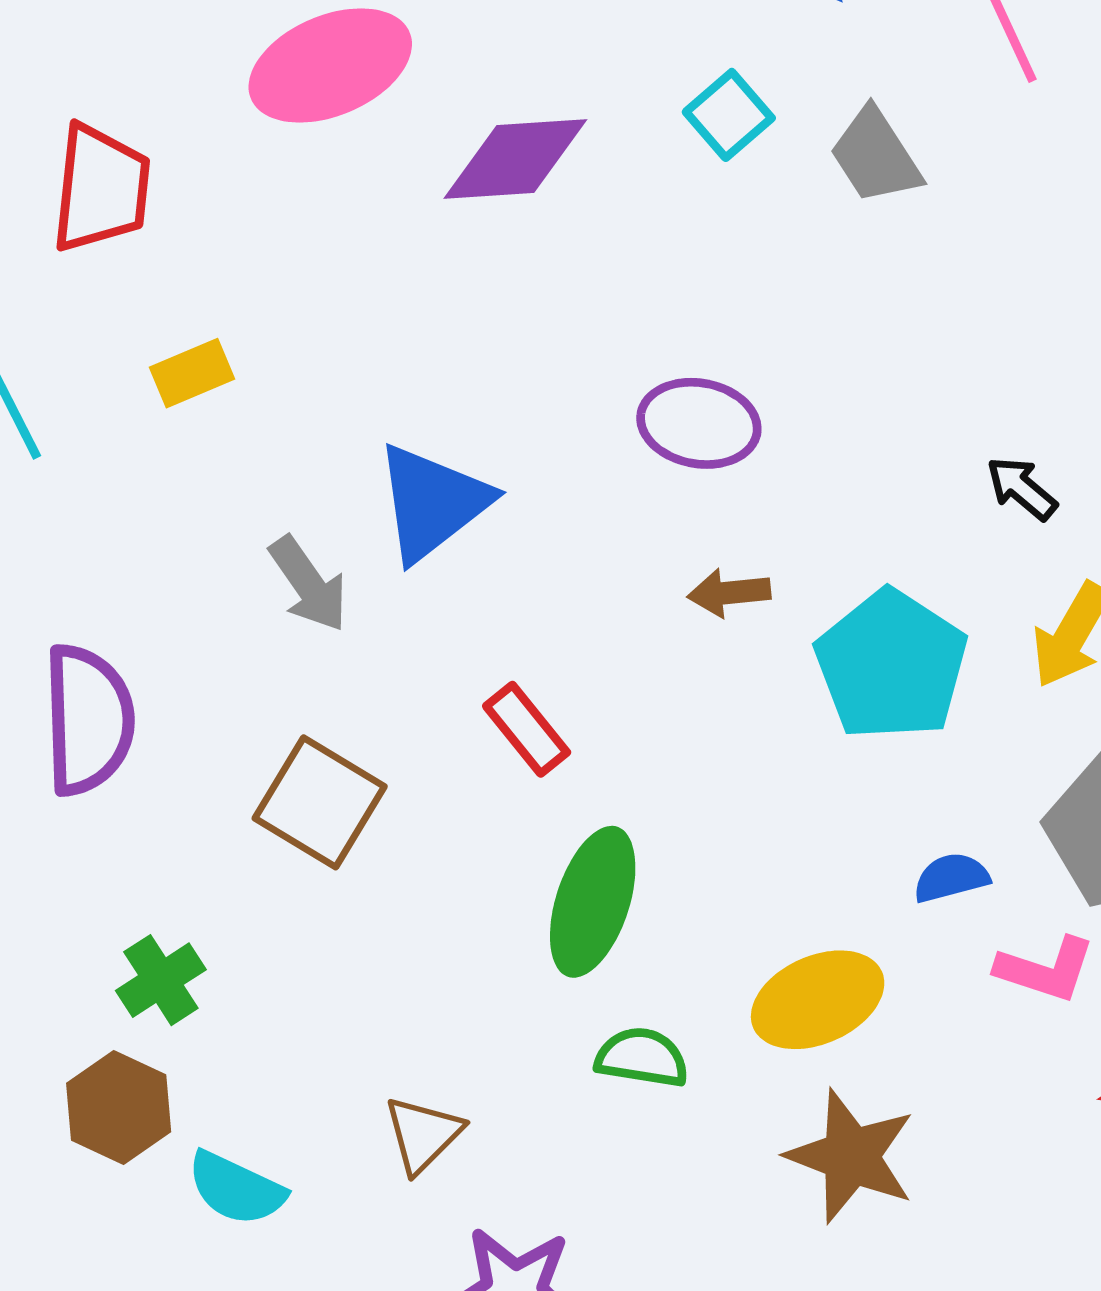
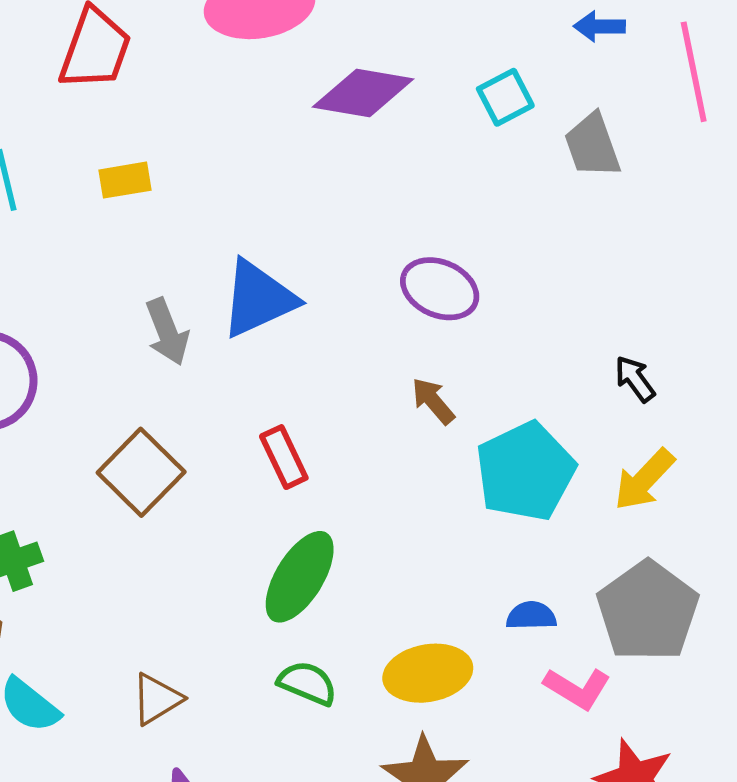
brown arrow: (729, 593) -> (433, 401), turned 42

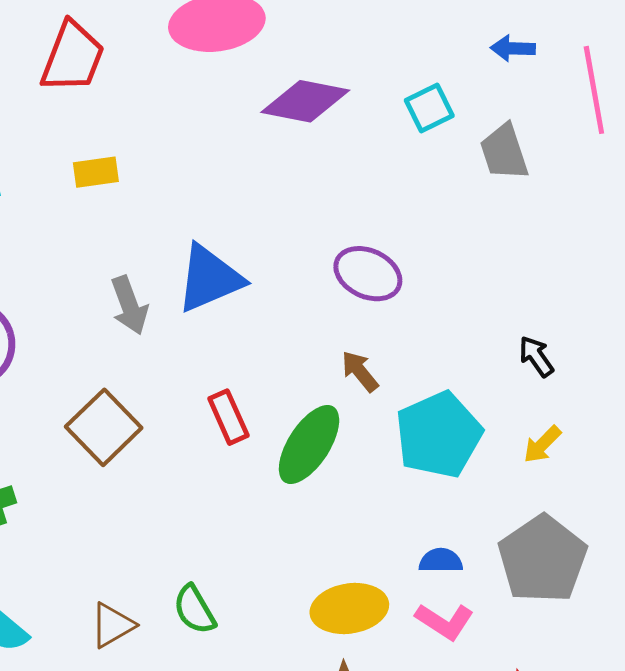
yellow arrow: (644, 480) -> (542, 444), size x0.7
green ellipse: (300, 577) -> (309, 444), moved
green semicircle: (307, 683) -> (194, 610), moved, turned -144
pink L-shape: (577, 688) -> (445, 621), moved

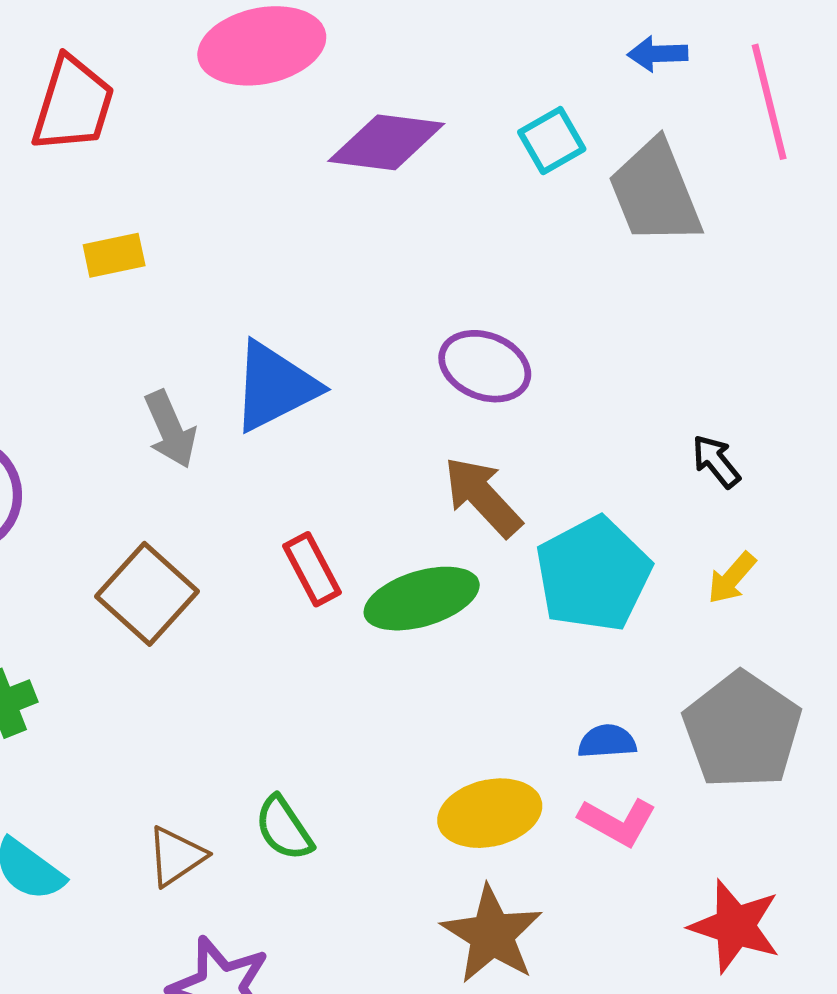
gray trapezoid: (504, 152) -> (655, 192), size x1.4
brown arrow: (360, 371) -> (483, 497), size x1.5
green ellipse: (309, 444) -> (422, 599), turned 44

